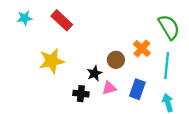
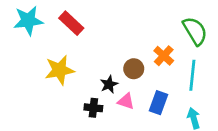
cyan star: (25, 18) -> (28, 21), size x1.6
pink triangle: (109, 88) -> (126, 101), turned 35

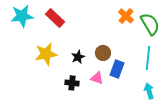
orange cross: (164, 56) -> (126, 16), moved
black star: (109, 84) -> (78, 57), moved
blue rectangle: (158, 103) -> (117, 69), moved

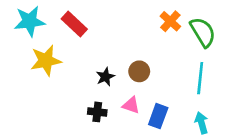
yellow star: (46, 54) -> (46, 61), moved
blue rectangle: (117, 69) -> (158, 116), moved

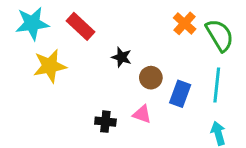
black star: (105, 77) -> (122, 57), moved, turned -30
blue rectangle: (158, 116) -> (180, 94), moved

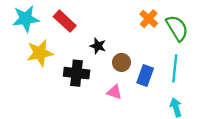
black cross: (105, 122) -> (77, 73), moved, size x1.5

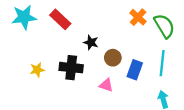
yellow star: (40, 53) -> (37, 70), moved, size x0.6

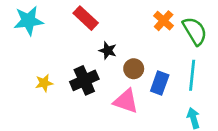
red rectangle: (60, 19) -> (86, 18), moved
black cross: (71, 68) -> (84, 80), turned -30
pink triangle: (106, 85) -> (126, 101), size x1.5

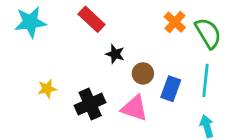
black cross: (84, 80) -> (90, 104), moved

